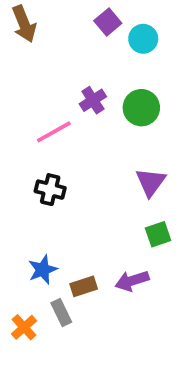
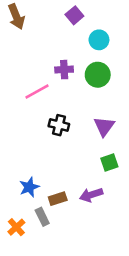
cyan circle: (143, 39) -> (99, 40), moved
purple cross: (93, 100) -> (64, 70), turned 30
black cross: (50, 190) -> (59, 125), moved

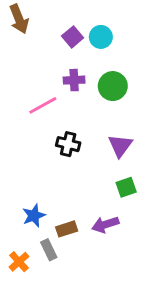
purple square: (74, 15) -> (73, 37), moved
cyan circle: (99, 40) -> (101, 37), moved

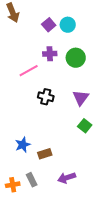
green square: (126, 187) -> (85, 126), turned -32
purple arrow: (105, 224) -> (67, 178), moved
gray rectangle: (49, 250) -> (32, 180), moved
orange cross: (19, 262) -> (13, 185), moved, turned 32

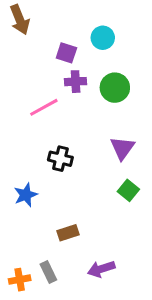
purple square: (49, 25) -> (66, 53), moved, turned -32
black cross: (46, 97) -> (60, 159), moved
blue star: (23, 145) -> (26, 195), moved

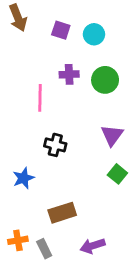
purple square: (66, 53) -> (61, 30), moved
pink line: (44, 107) -> (40, 98), turned -60
brown rectangle: (68, 233) -> (62, 213), size x1.4
orange cross: (20, 280) -> (18, 240), moved

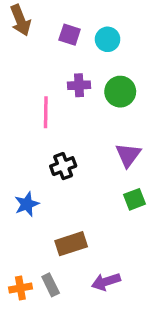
black cross: (55, 145) -> (63, 166), turned -35
green square: (117, 174) -> (134, 199), turned 30
orange cross: (18, 240) -> (20, 288), moved

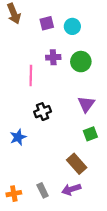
purple square: (70, 35) -> (47, 23), turned -32
brown rectangle: (71, 244) -> (77, 164), moved, turned 66
gray rectangle: (51, 285) -> (43, 190), moved

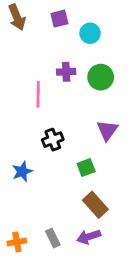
purple square: (47, 23) -> (59, 19), moved
green square: (90, 134) -> (86, 168), moved

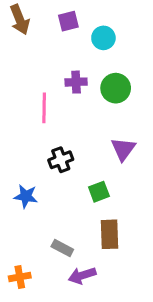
blue star: (22, 172) -> (26, 196), turned 30
brown rectangle: (95, 205) -> (110, 234), turned 40
purple arrow: (89, 237) -> (82, 275), moved
gray rectangle: (53, 238) -> (62, 248), moved, turned -36

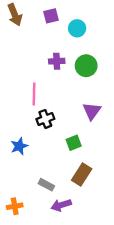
pink line: (44, 108) -> (34, 94), moved
blue star: (26, 196) -> (19, 146), turned -30
brown rectangle: (110, 234) -> (82, 175), turned 35

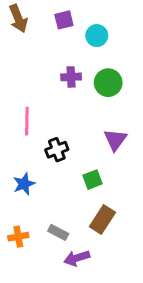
pink line: (34, 94) -> (27, 121), moved
orange cross: (15, 206) -> (18, 237), moved

